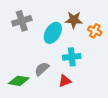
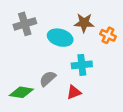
cyan ellipse: (53, 33) -> (60, 38), turned 75

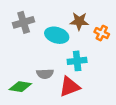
gray semicircle: (48, 79) -> (45, 74), turned -140
red triangle: (74, 92) -> (70, 87), size x1.5

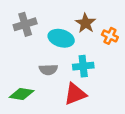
brown star: (79, 21) -> (86, 23), turned 30
gray semicircle: (45, 74) -> (48, 70), moved

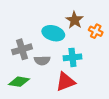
gray cross: (25, 24) -> (22, 49), moved

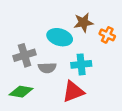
brown star: (74, 20) -> (83, 22), turned 30

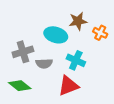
cyan cross: (81, 64) -> (76, 60), turned 30
green diamond: (21, 92) -> (20, 86), turned 30

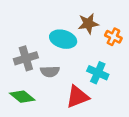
cyan cross: (76, 60) -> (98, 73), moved

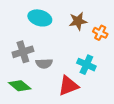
cyan ellipse: (63, 39) -> (40, 18), moved

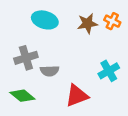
orange cross: (100, 33) -> (112, 21), moved
cyan cross: (86, 65) -> (109, 71), moved, turned 36

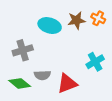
cyan ellipse: (45, 20) -> (50, 26), moved
gray semicircle: (50, 71) -> (42, 75), moved

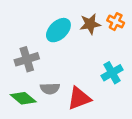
cyan ellipse: (50, 26) -> (58, 30), turned -60

